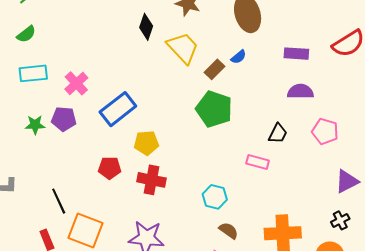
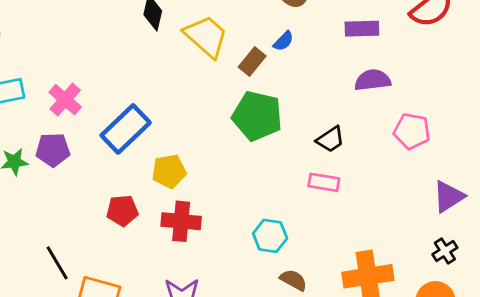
black trapezoid: (278, 133) -> (330, 139), moved, turned 35

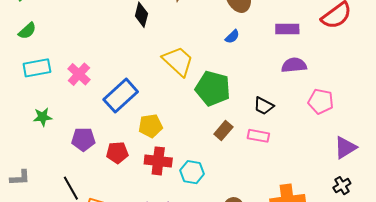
yellow trapezoid: (206, 36) -> (178, 61), moved
brown rectangle: (252, 62) -> (223, 131), moved
black trapezoid: (330, 139) -> (264, 106), turned 60
purple pentagon: (53, 150) -> (83, 139), moved
cyan hexagon: (270, 236) -> (192, 172), moved

